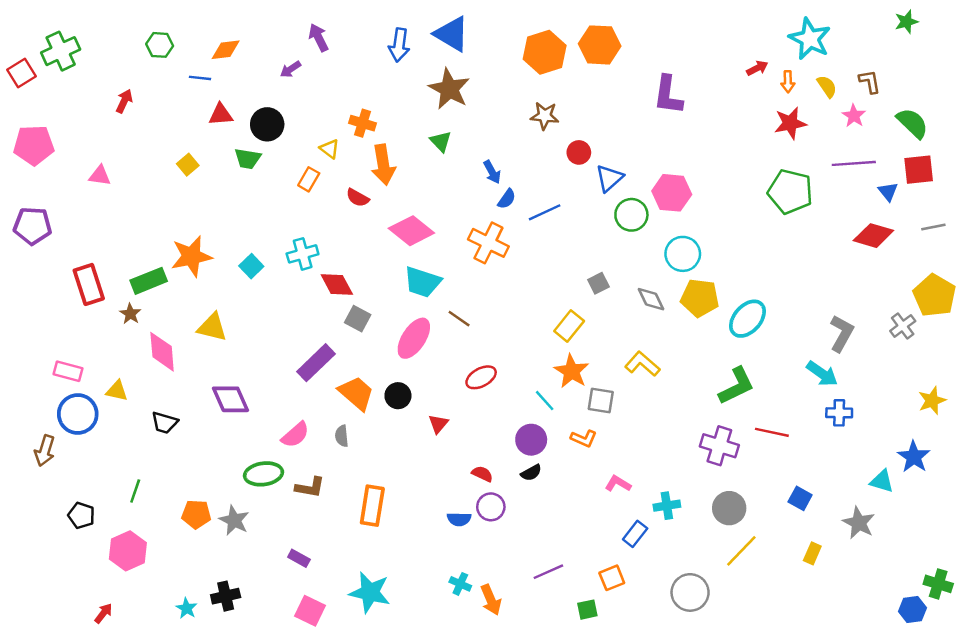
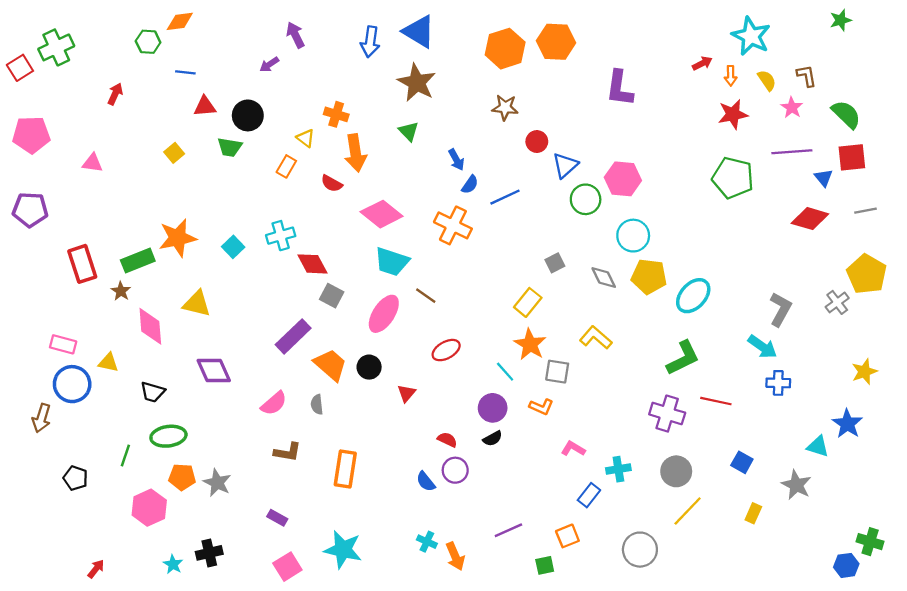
orange diamond: (226, 50) -> (180, 21), moved
green ellipse: (264, 474) -> (168, 436), moved
blue semicircle: (459, 519) -> (426, 482), turned 50
pink hexagon: (128, 551) -> (149, 508), moved
pink square: (310, 611) -> (287, 567), turned 32

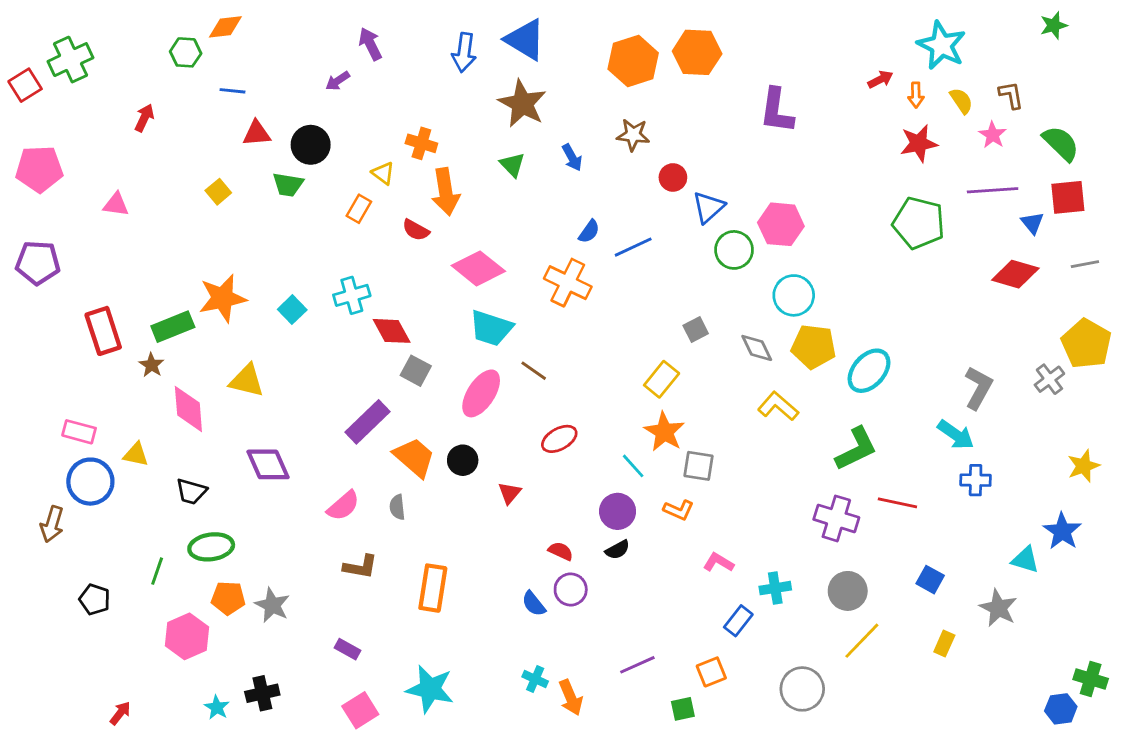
blue arrow: (456, 160) -> (572, 158), moved
yellow L-shape: (596, 338) -> (778, 406), moved

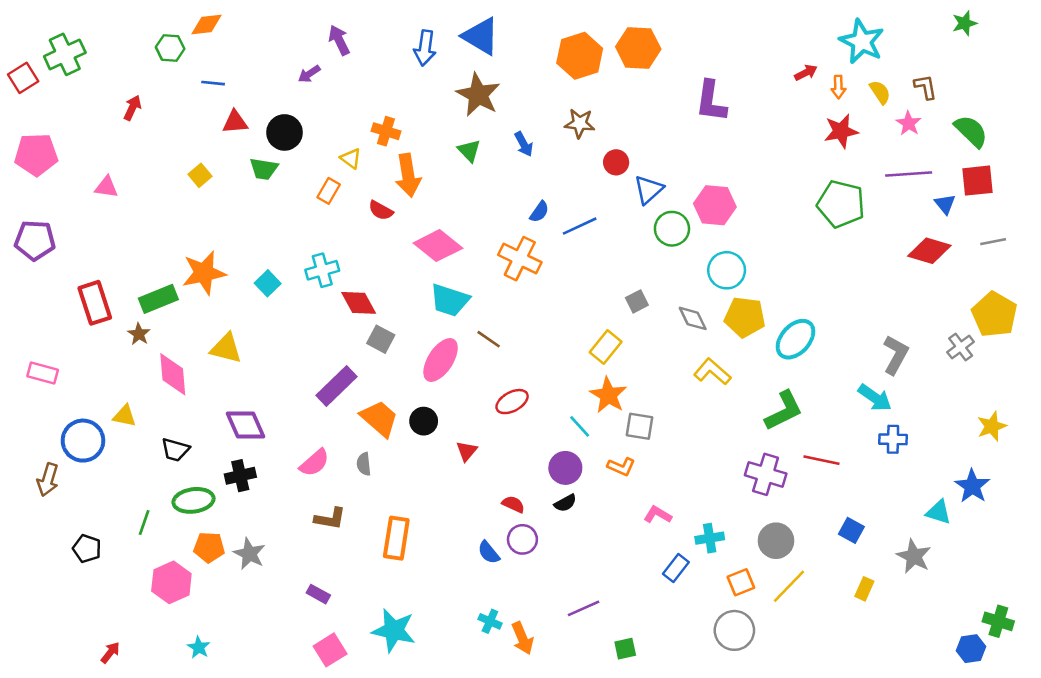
pink rectangle: (79, 432) -> (43, 373), moved
orange square: (711, 672) -> (741, 582), moved
black cross: (262, 693) -> (240, 476), moved

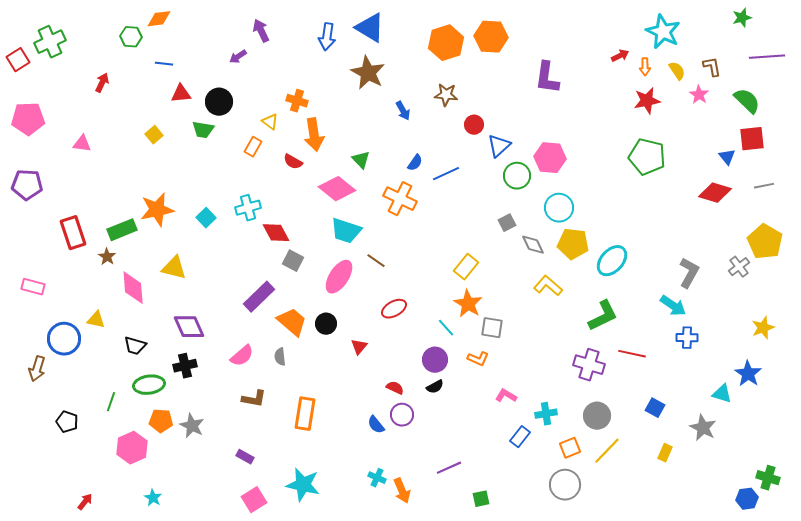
green triangle: (469, 151) -> (361, 160), moved
purple line: (909, 174) -> (767, 57), moved
gray square: (637, 301) -> (507, 223), moved

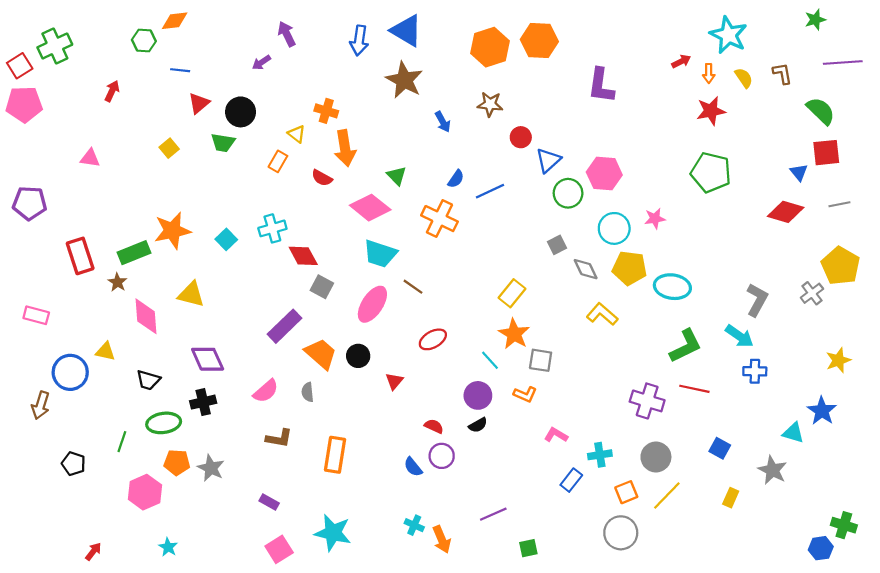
red triangle: (181, 94) -> (199, 103), turned -35
pink star: (699, 95) -> (655, 219), moved, turned 30
pink pentagon: (28, 119) -> (24, 104), moved
cyan ellipse: (612, 261) -> (672, 287), turned 56
green L-shape: (603, 316) -> (686, 346), moved

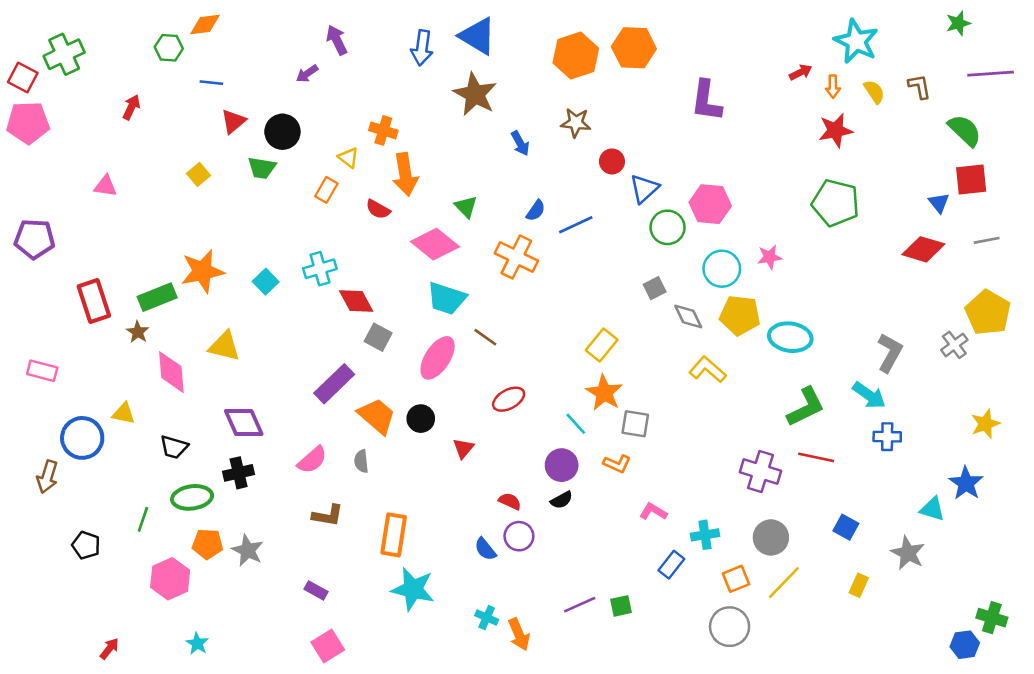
red square: (20, 66) -> (23, 77), turned -30
cyan star: (333, 533) -> (413, 589), moved
green square: (528, 548) -> (621, 606), moved

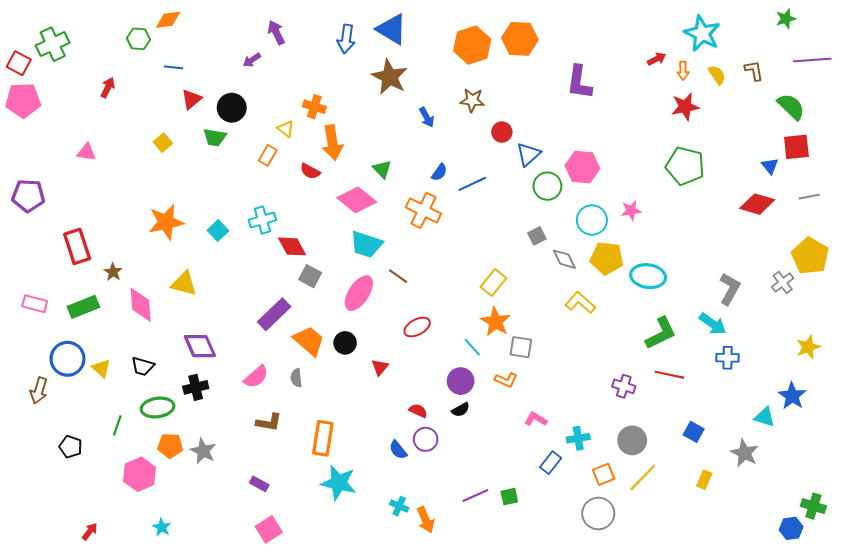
green rectangle: (157, 297) -> (83, 307), moved
yellow triangle: (124, 413) -> (101, 368), moved, turned 30
purple cross: (761, 472) -> (624, 386), size x0.7

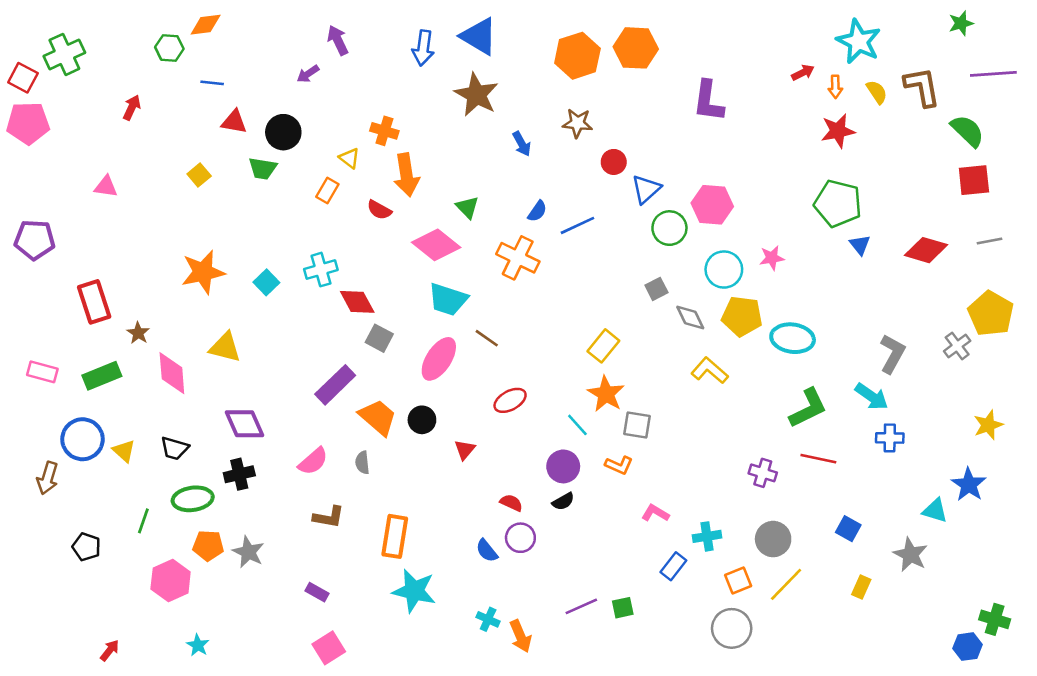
brown L-shape: (754, 71) -> (922, 87), size x1.6
red triangle: (191, 99) -> (234, 122), turned 50
blue triangle: (770, 166) -> (860, 245), moved

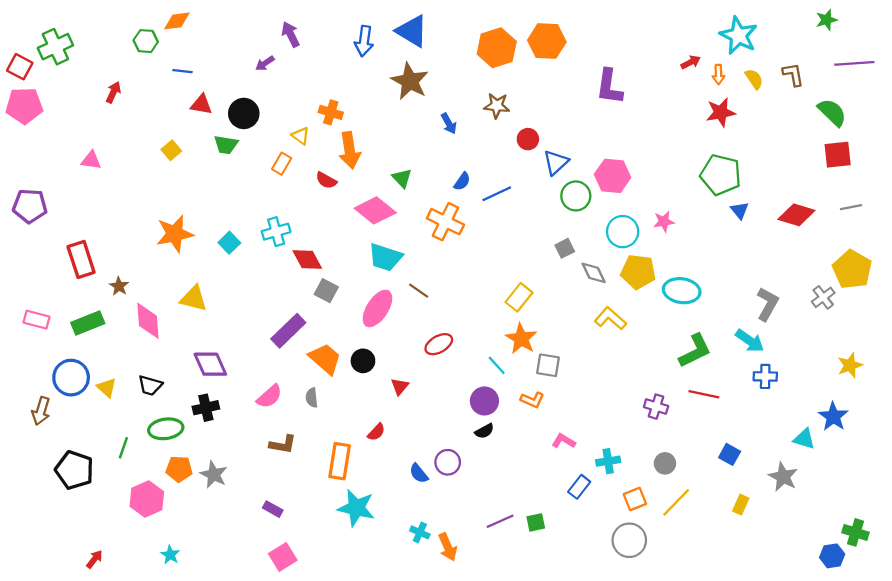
brown L-shape: (922, 87) -> (793, 74), size x0.7
red semicircle: (511, 503) -> (376, 432), moved, turned 108
gray circle: (773, 539) -> (665, 463), size x0.7
black pentagon: (86, 547) -> (74, 470), size x1.6

